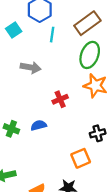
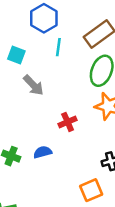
cyan square: (14, 30) -> (16, 55), moved, turned -35
gray arrow: (31, 67) -> (33, 85), turned 36

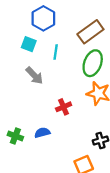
cyan line: (58, 47) -> (56, 52), moved
cyan square: (16, 55) -> (29, 44), moved

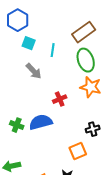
blue hexagon: (43, 18) -> (18, 20), moved
green ellipse: (93, 63) -> (86, 60), turned -40
blue semicircle: (42, 133) -> (41, 122), size x1.6

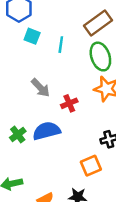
gray arrow: (34, 71) -> (40, 88), moved
green cross: (17, 125) -> (18, 134), turned 32

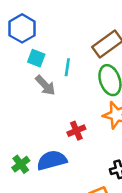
gray arrow: (40, 88) -> (45, 85), moved

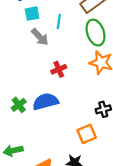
cyan square: (36, 58) -> (32, 14), turned -32
red cross: (76, 131) -> (59, 69), moved

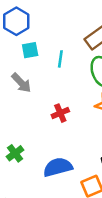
gray arrow: (40, 37) -> (21, 83), moved
blue semicircle: (45, 102) -> (58, 167), moved

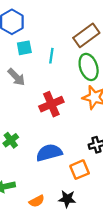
red cross: (60, 113) -> (51, 104), size x1.5

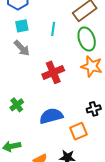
cyan square: (24, 48) -> (22, 26), moved

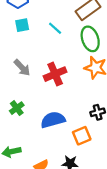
cyan line: (53, 29) -> (55, 28), turned -56
gray arrow: (22, 48) -> (22, 68), moved

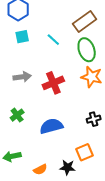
gray arrow: (22, 68) -> (22, 77), turned -54
orange square: (82, 136) -> (85, 152), moved

